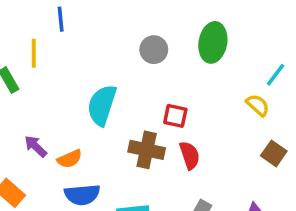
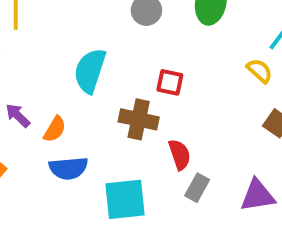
red semicircle: (190, 155) -> (180, 155), moved
orange semicircle: (70, 159) -> (55, 129), turned -35

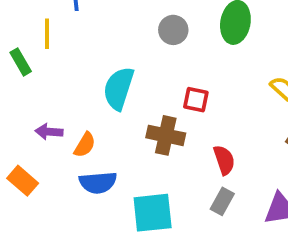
purple arrow: (18, 116) -> (49, 132), turned -40
red semicircle: (180, 155) -> (224, 160), moved

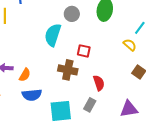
cyan semicircle: (119, 88) -> (53, 35), moved
gray rectangle: (222, 201) -> (90, 105), moved

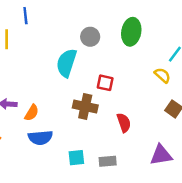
gray rectangle: (90, 105) -> (108, 161), moved, turned 56
cyan square: (61, 111) -> (76, 158), size x0.6

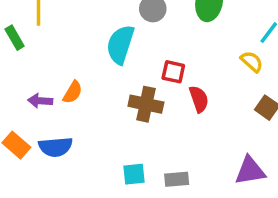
orange semicircle: (32, 113) -> (73, 92), moved
red semicircle: (124, 123) -> (199, 99), moved
blue semicircle: (40, 138) -> (56, 147), moved

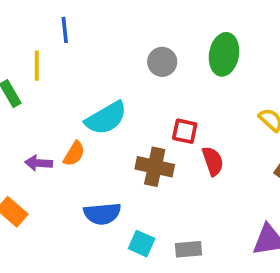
cyan semicircle: (120, 44) -> (106, 118), moved, turned -138
blue semicircle: (56, 147) -> (102, 214), moved
cyan square: (134, 174) -> (142, 244), turned 30

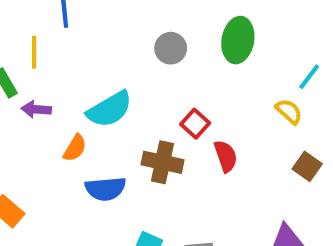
red square: (185, 131) -> (195, 124), turned 30
purple arrow: (39, 163) -> (36, 109), moved
blue semicircle: (102, 214) -> (105, 189), moved

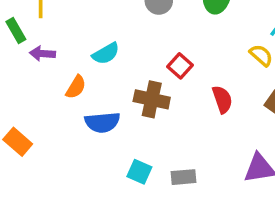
cyan semicircle: (110, 109) -> (106, 54), size x0.7
red semicircle: (226, 156) -> (222, 99), moved

